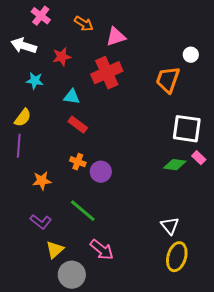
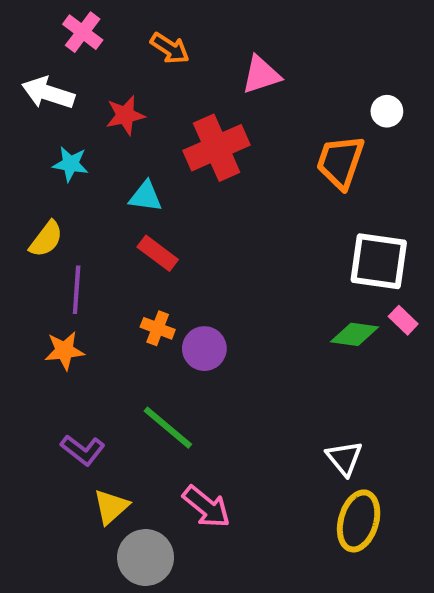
pink triangle: (116, 37) -> (261, 75), moved
purple line: (19, 146) -> (77, 290), moved
orange star: (42, 181) -> (64, 351), moved

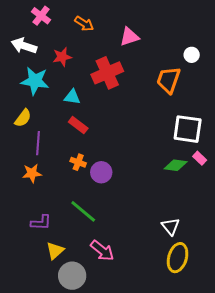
cyan star: (70, 164) -> (35, 81), size x1.6
purple L-shape: (83, 450) -> (41, 222), turned -35

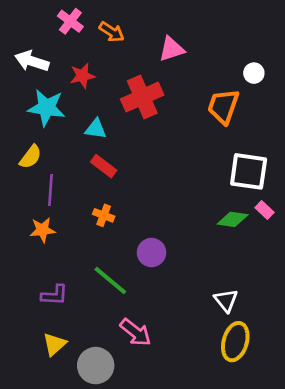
pink cross: (41, 16) -> (70, 21), moved
purple circle: (101, 172) -> (152, 253), moved
yellow triangle: (55, 251) -> (54, 344), moved

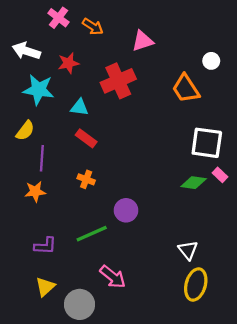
orange trapezoid: (223, 106) -> (186, 89), turned -52
green line: (110, 280) -> (92, 234), turned -64

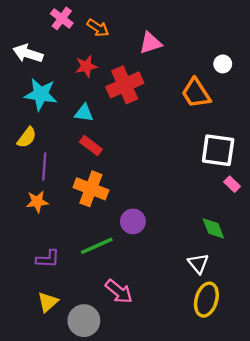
red star: (68, 63) -> (86, 66), moved
orange cross: (86, 179) -> (91, 189), size x1.8
green diamond: (194, 183) -> (213, 228), moved, turned 60

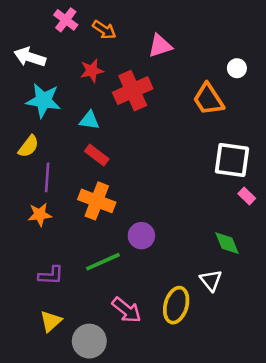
yellow ellipse: (206, 300) -> (176, 305), moved

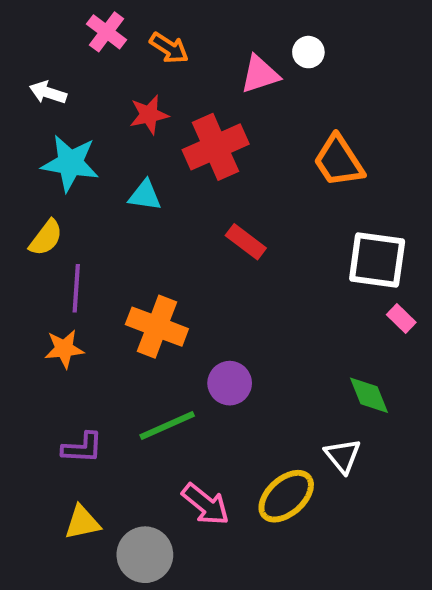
white arrow: (30, 57) -> (48, 92), size x0.7
white circle: (237, 68) -> (308, 52), moved
red rectangle: (97, 155) -> (246, 242), moved
yellow ellipse: (176, 305) -> (286, 496), turned 32
yellow triangle: (51, 321) -> (82, 522), turned 30

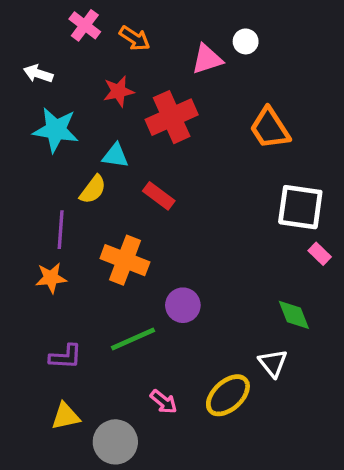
yellow semicircle: (46, 238) -> (93, 189), moved
red rectangle: (246, 242) -> (159, 196), moved
pink arrow: (205, 504) -> (164, 402), size x0.7

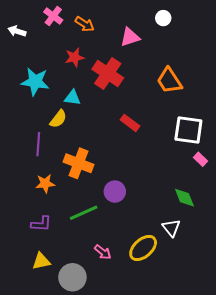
white circle: (246, 41) -> (163, 18), moved
white arrow: (38, 74) -> (17, 31), moved
red cross: (172, 117) -> (108, 74), turned -32
red rectangle: (159, 196) -> (130, 123), moved
orange star: (51, 278) -> (45, 183), moved

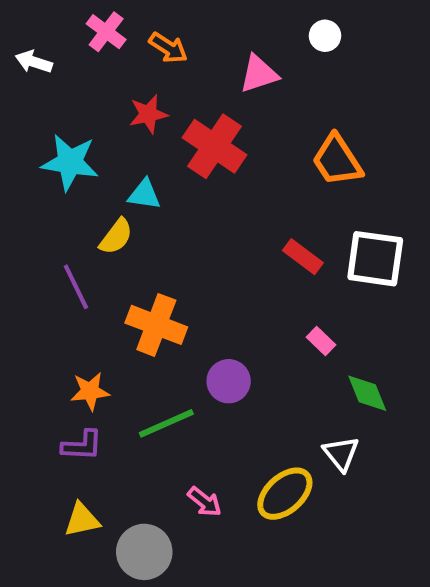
red rectangle: (130, 123) -> (303, 257), moved
purple line: (38, 144) -> (76, 287), turned -30
pink rectangle: (201, 159) -> (321, 341), moved
orange star: (45, 183) -> (90, 391), moved

